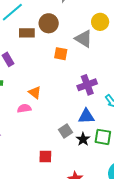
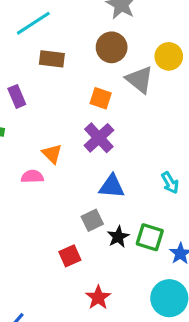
brown circle: (49, 23) -> (112, 47), moved
purple cross: (87, 85) -> (99, 138), moved, turned -30
blue triangle: (86, 116) -> (112, 186), moved
red square: (45, 157) -> (70, 256), moved, turned -32

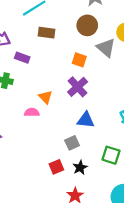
purple rectangle: (17, 96) -> (22, 58), turned -48
black star: (118, 237) -> (80, 168), moved

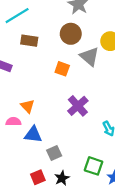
purple cross: (78, 87) -> (78, 106), moved
blue triangle: (86, 120) -> (33, 135), moved

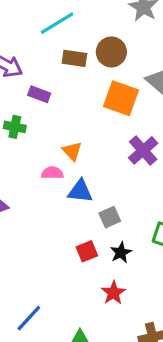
brown circle: (71, 34) -> (111, 52), moved
orange square: (62, 69) -> (121, 98), size x1.6

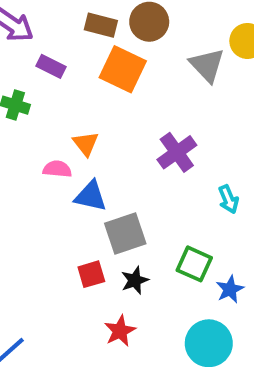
orange square: (121, 98) -> (123, 69), moved
gray square: (110, 217) -> (125, 233), size x1.5

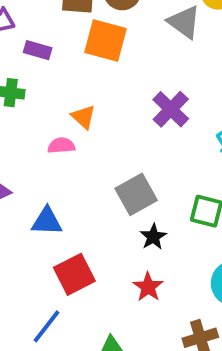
blue triangle: (91, 196) -> (47, 221), moved
red square: (91, 274) -> (74, 274), moved, size x1.5

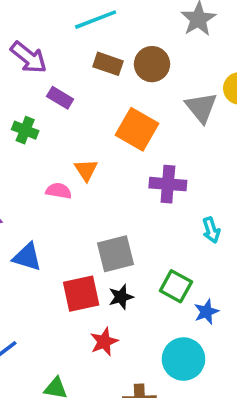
orange square: (106, 40) -> (137, 129), moved
purple cross: (171, 109) -> (168, 184), turned 36
red square: (74, 274) -> (81, 294), moved

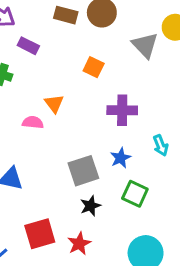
orange square: (137, 129) -> (94, 67), size x0.6
red square: (81, 294) -> (40, 234), moved
blue star: (206, 312) -> (121, 158), moved

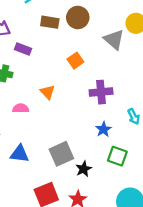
orange square: (94, 67) -> (75, 61), turned 35
pink semicircle: (33, 122) -> (21, 108), moved
gray square: (83, 171) -> (61, 154), moved

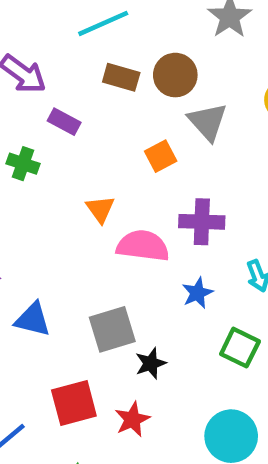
gray triangle: (114, 40) -> (208, 122), moved
pink semicircle: (21, 108) -> (143, 246), moved, size x1.6
green square: (117, 156) -> (240, 348), moved

